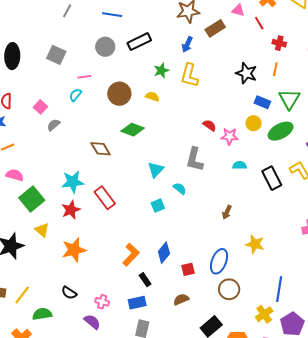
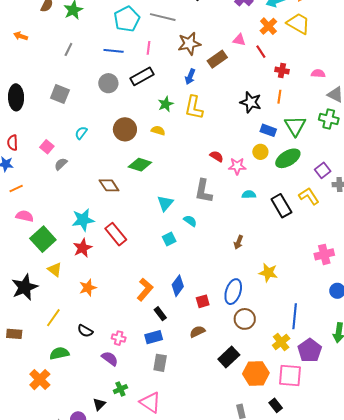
pink line: (84, 77) -> (148, 48), moved, turned -72
orange star: (74, 250) -> (88, 288), size x0.7
yellow line: (22, 295) -> (53, 318), moved

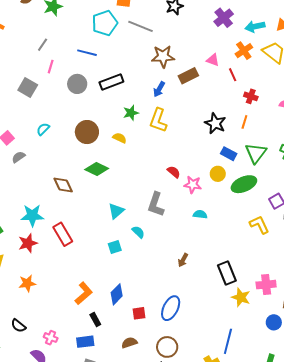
pink line: (148, 48) -> (51, 67), moved
black rectangle: (281, 206) -> (227, 273), moved
yellow star: (268, 273) -> (241, 297), moved
brown circle: (245, 319) -> (167, 347), moved

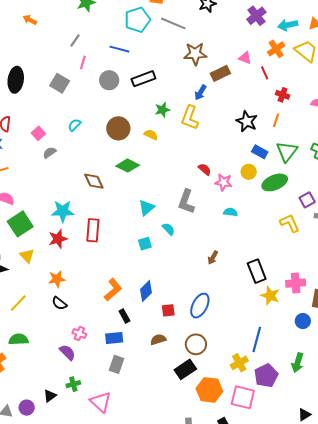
blue arrow: (159, 89) -> (200, 92), moved
red rectangle: (63, 234) -> (93, 230), turned 35
black semicircle: (18, 326) -> (59, 303), moved

